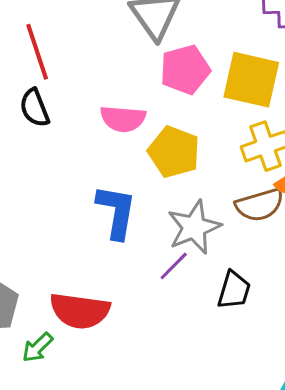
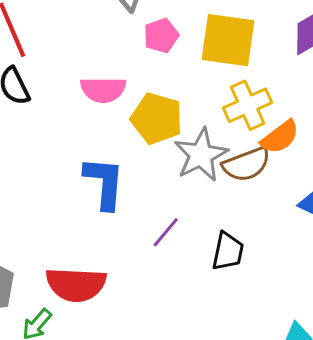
pink pentagon: (185, 70) -> (161, 36), size x0.7
gray star: (194, 227) -> (201, 155), moved

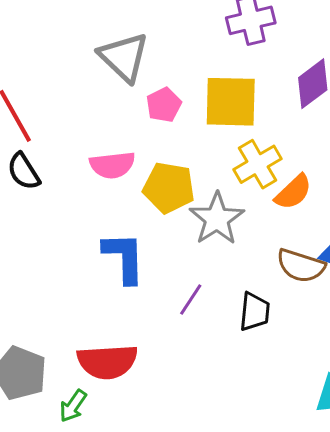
brown semicircle: (246, 164) -> (301, 266), moved, turned 45

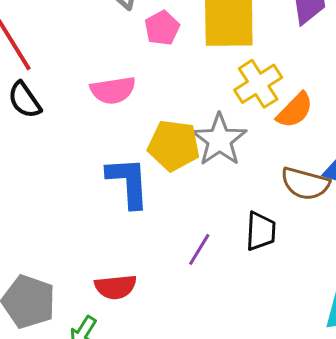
yellow pentagon: (169, 188) -> (174, 145), moved
purple line: (191, 300) -> (199, 249), moved
red semicircle: (107, 362) -> (116, 287), size x0.7

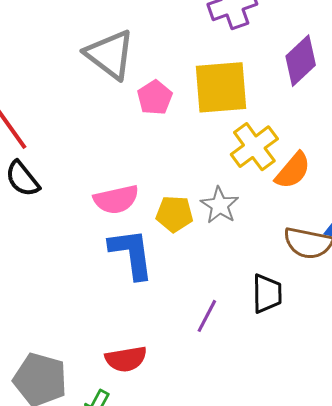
pink semicircle: (113, 90) -> (116, 199), moved
gray star: (219, 140) -> (220, 205), size x0.7
yellow pentagon: (174, 145) -> (174, 214), size x0.7

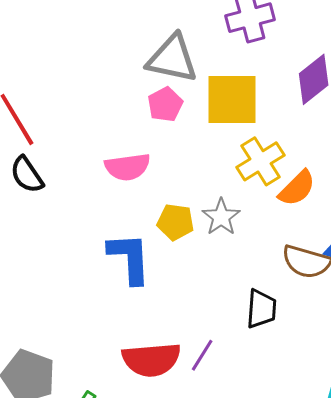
gray triangle: (110, 54) -> (172, 59), moved, turned -30
pink semicircle: (116, 199) -> (128, 167), moved
purple line: (207, 316) -> (202, 355), moved
red semicircle: (126, 359) -> (151, 360), moved, size x1.4

